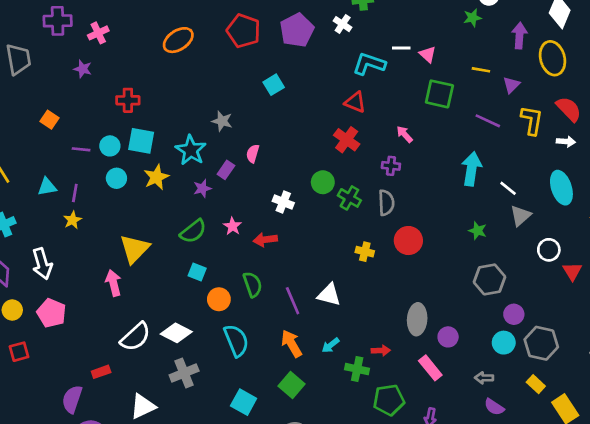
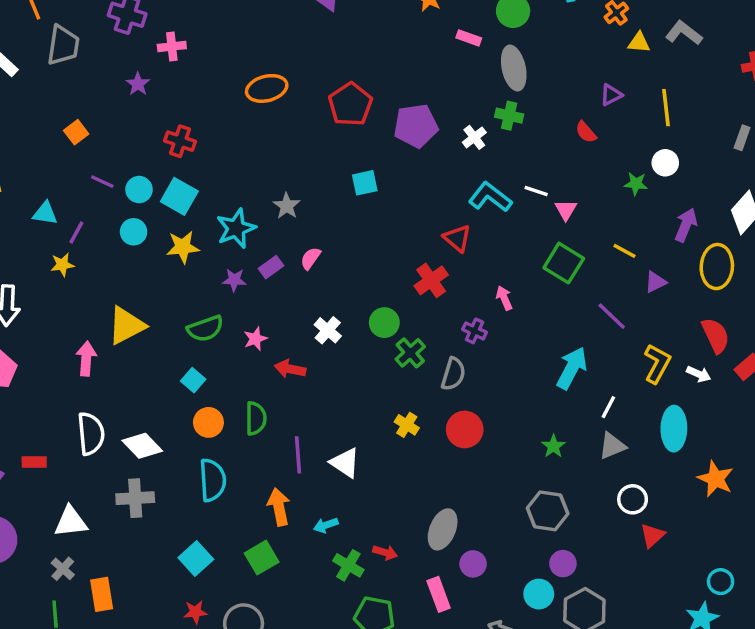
yellow L-shape: (532, 120) -> (657, 364), moved
white line: (508, 188) -> (608, 407), turned 60
white semicircle: (135, 337) -> (91, 434), turned -72

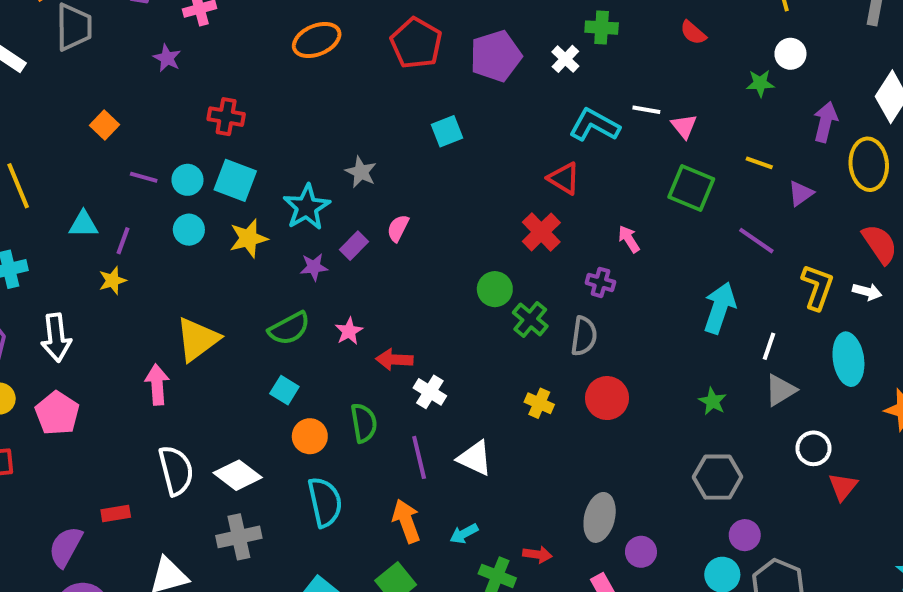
white cross: (328, 330) -> (430, 392), moved

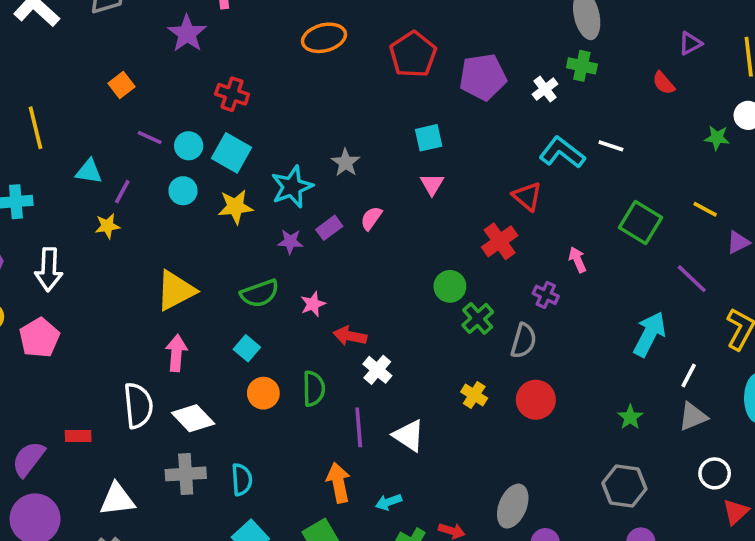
purple star: (167, 58) -> (187, 33), size x1.5
pink triangle: (684, 126) -> (432, 184), moved
pink arrow: (157, 385) -> (176, 353), moved
cyan semicircle: (325, 502) -> (242, 480), moved, size x0.7

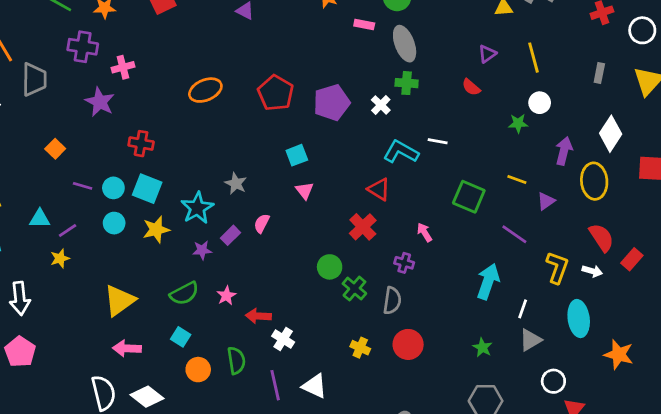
purple line: (122, 192) -> (68, 231), turned 36
pink arrow: (176, 353) -> (127, 348), turned -84

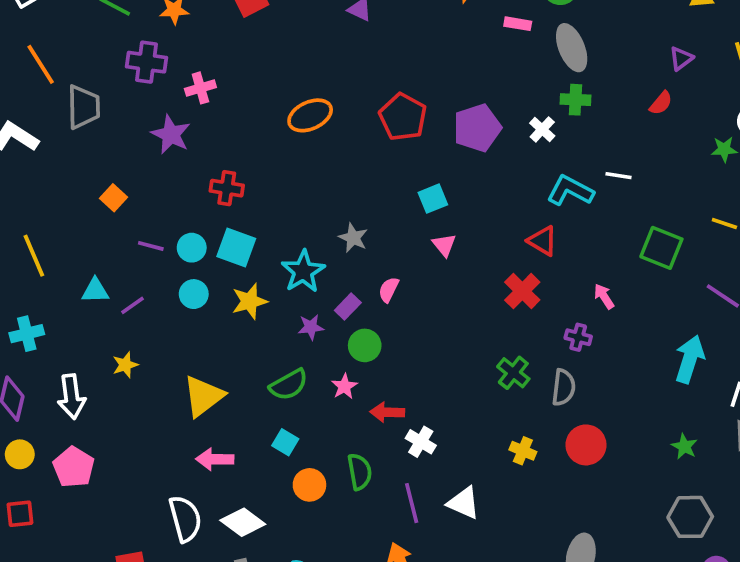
red semicircle: (471, 87) -> (661, 103), turned -90
yellow star: (60, 258) -> (125, 365), moved
green circle: (330, 267) -> (365, 345), moved

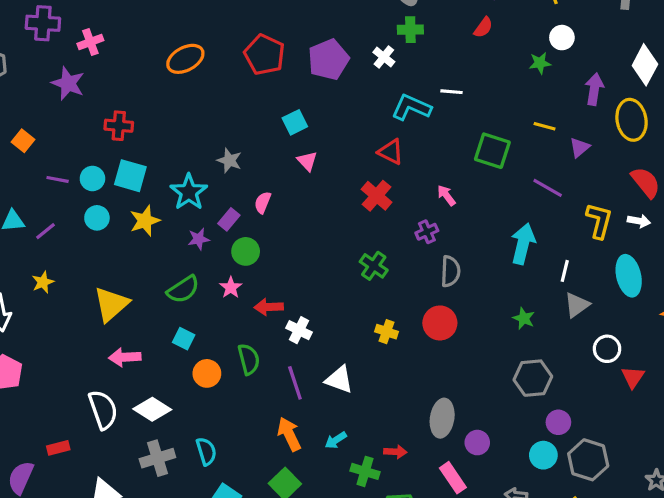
purple cross: (578, 337) -> (427, 232), turned -35
gray semicircle: (563, 387) -> (450, 271), moved

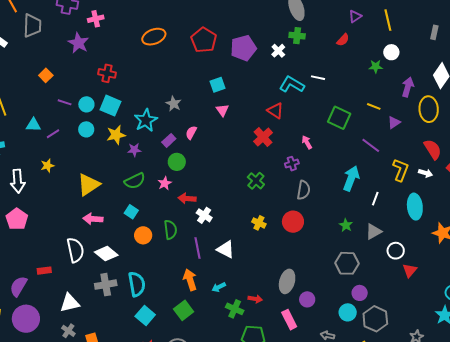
purple star: (199, 239) -> (134, 150), moved
gray triangle: (577, 305) -> (374, 232), moved
cyan semicircle: (206, 451) -> (137, 284), size x1.4

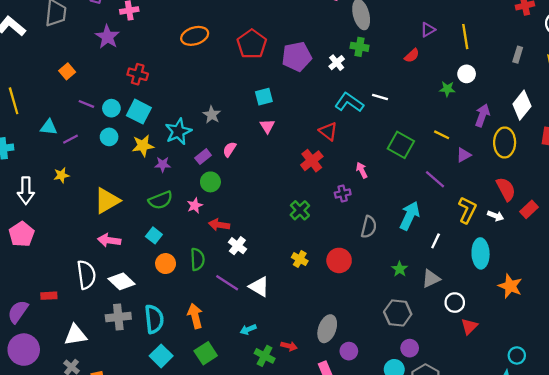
gray semicircle: (304, 190) -> (369, 227), moved
purple line: (198, 248) -> (227, 283), turned -50
orange arrow: (190, 280) -> (195, 316), moved

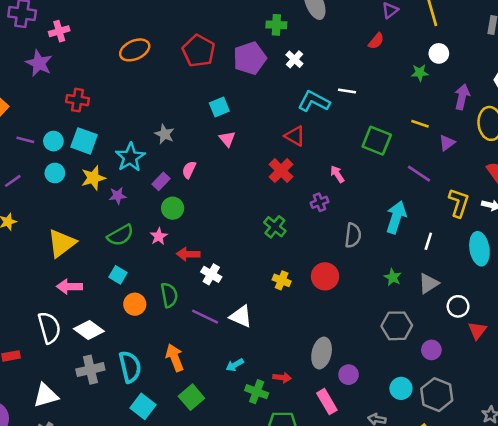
green cross: (359, 47) -> (276, 25), moved
purple circle: (410, 348) -> (431, 350), moved

